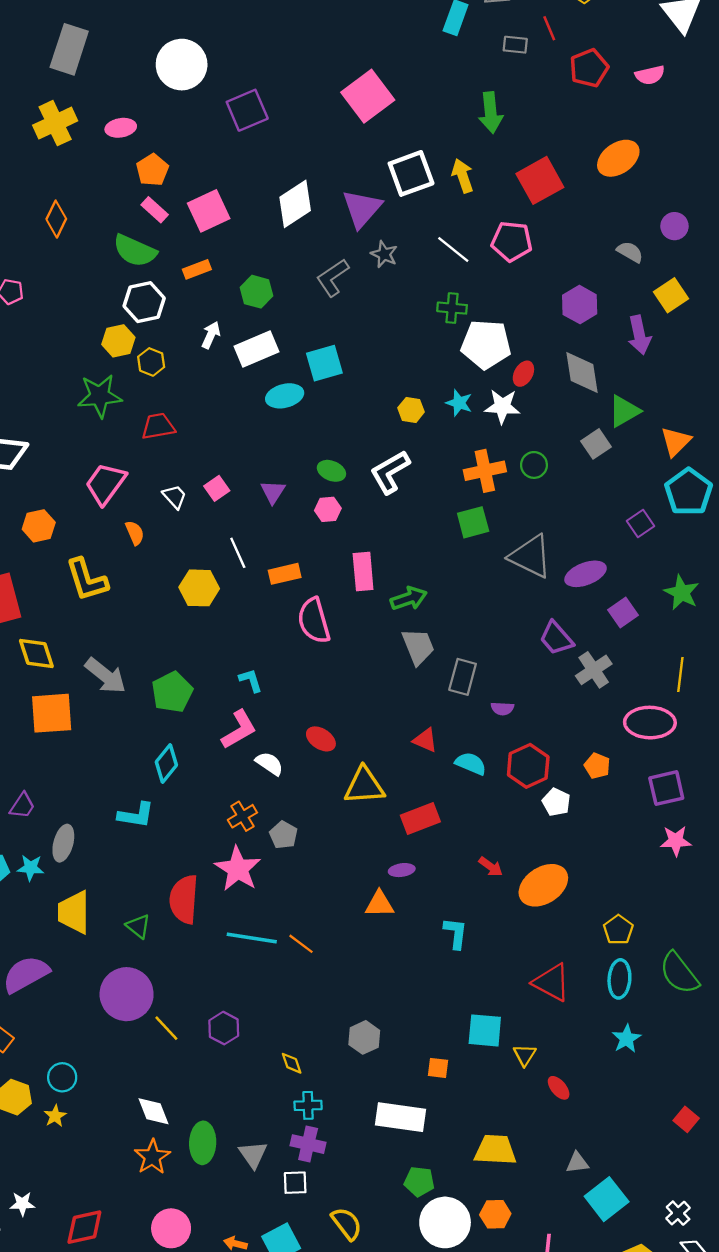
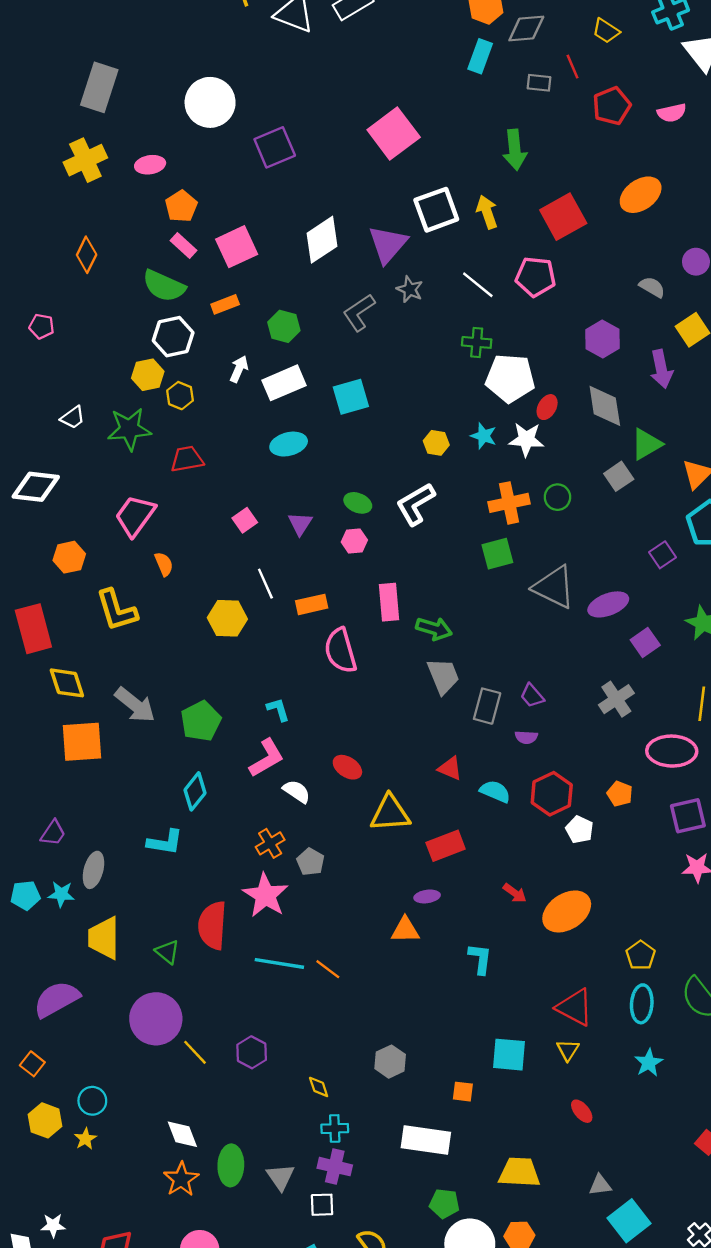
cyan ellipse: (285, 396) -> (289, 444), moved
white trapezoid: (175, 497) -> (73, 417), moved, turned 96
green arrow: (409, 598) -> (434, 629), turned 36
purple trapezoid: (556, 638) -> (532, 696), moved, size x0.7
yellow triangle: (525, 1055) -> (568, 1050), moved

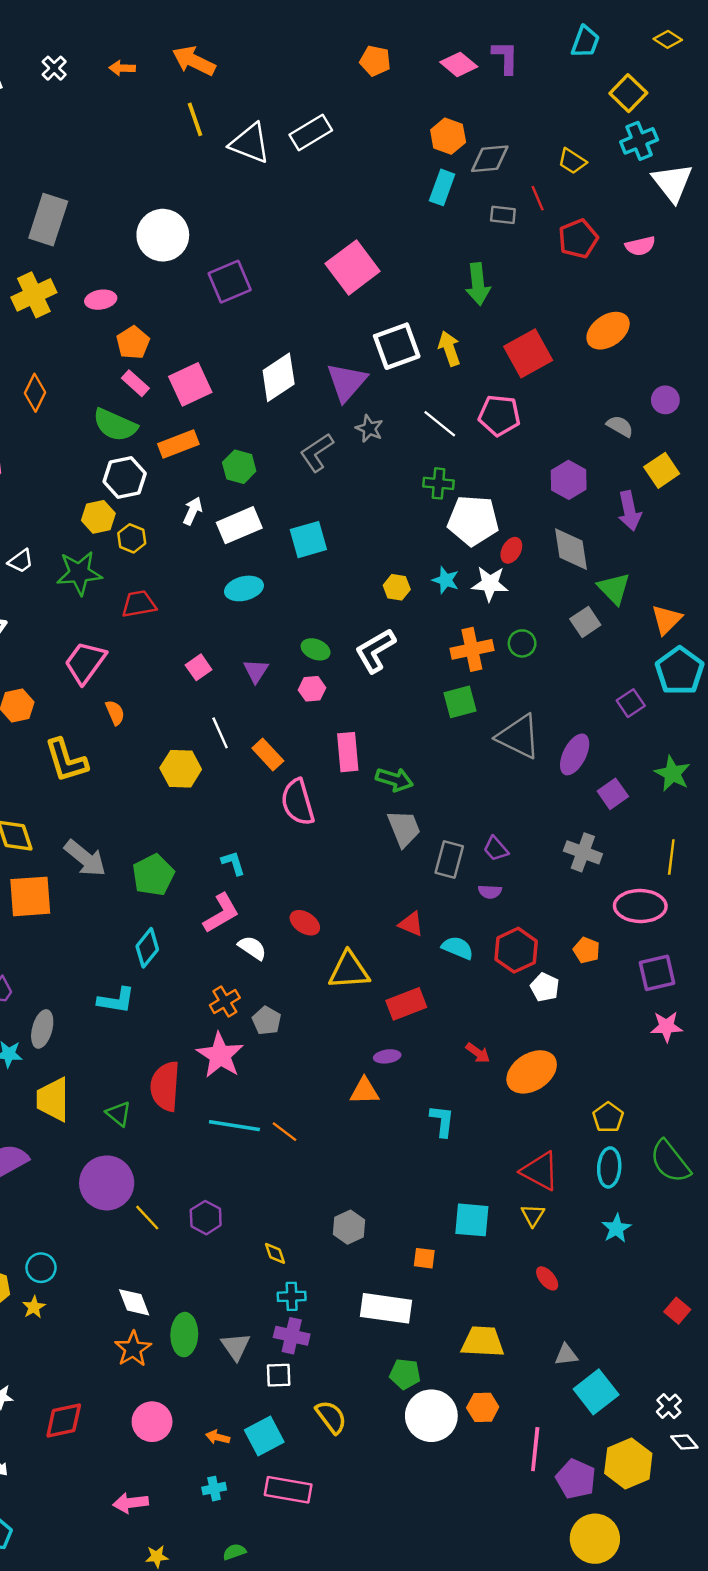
orange rectangle: (225, 304) -> (178, 444), size x1.4
green triangle: (646, 444) -> (614, 588), turned -44
orange rectangle: (312, 604) -> (268, 754), turned 60
purple ellipse: (608, 604) -> (575, 754), turned -42
gray cross: (616, 699) -> (583, 852), turned -36

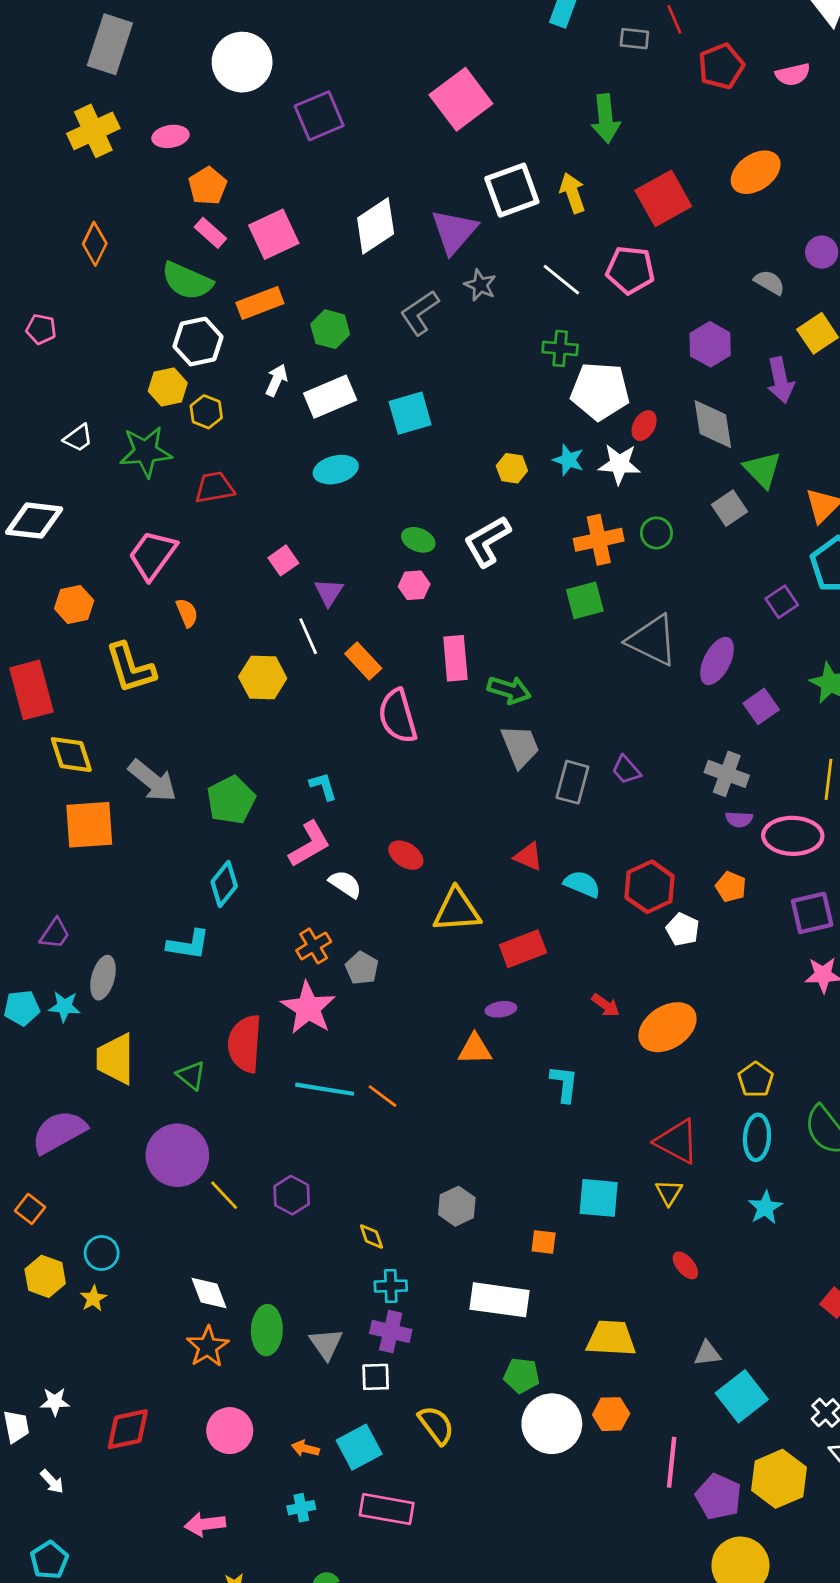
purple triangle: (256, 671) -> (329, 592), moved
purple semicircle: (490, 892) -> (739, 819), moved

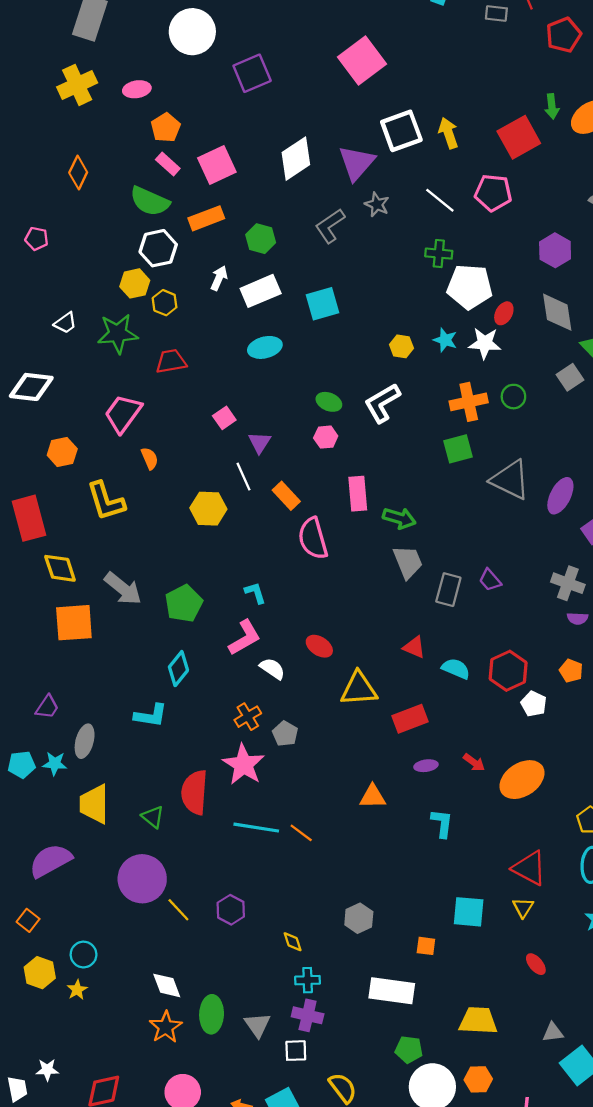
green arrow: (606, 119) -> (552, 106), moved, size x0.7
purple ellipse: (501, 1009) -> (426, 766), moved

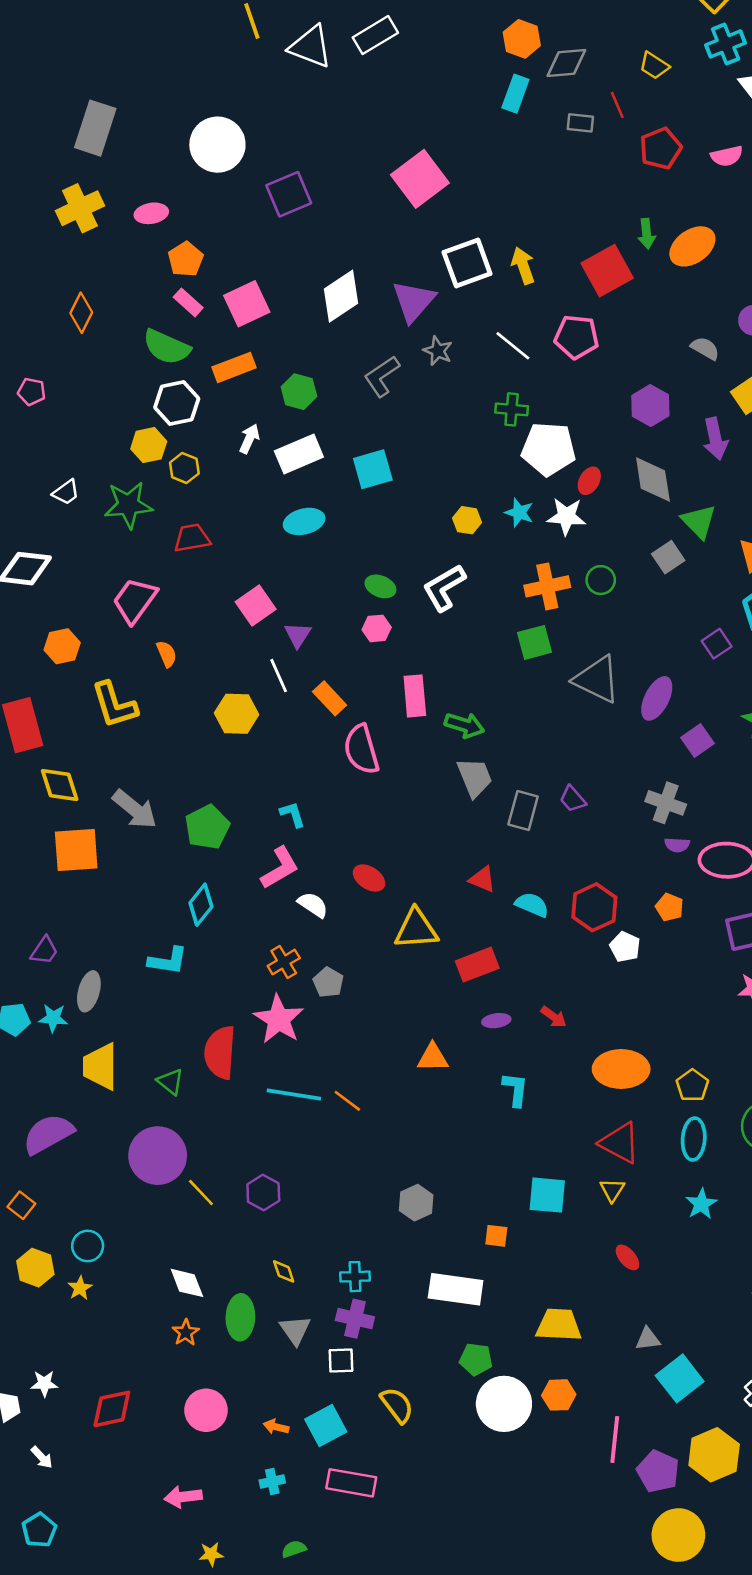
pink square: (224, 418) -> (256, 606), size x1.4
orange ellipse: (522, 780) -> (621, 1069), moved, turned 33
yellow diamond: (293, 942) -> (284, 1271), moved
orange star: (166, 1027) -> (186, 1333), size x0.7

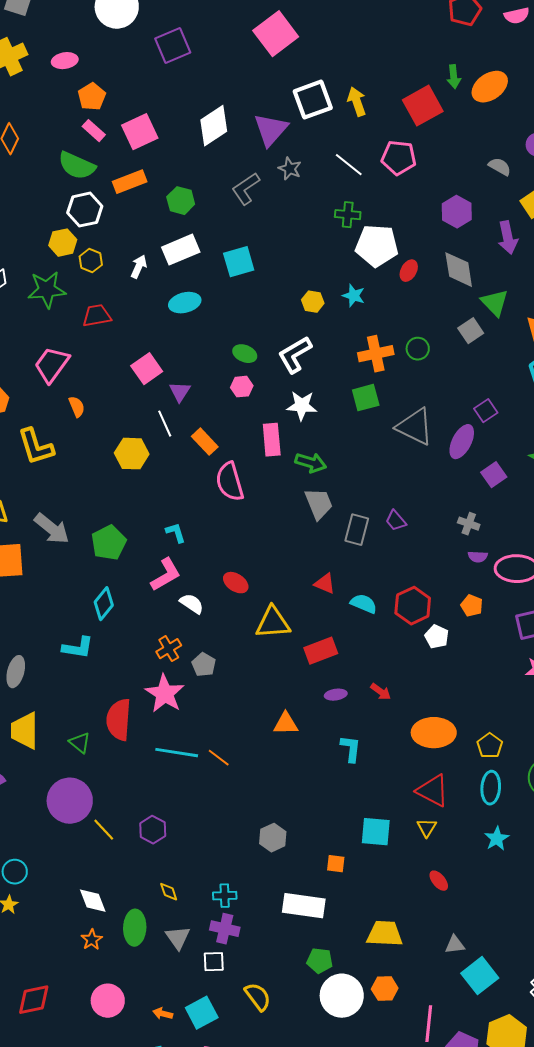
white arrow: (249, 439) -> (139, 267), moved
white star: (566, 516) -> (302, 406), moved
purple square: (717, 644) -> (486, 411), moved
gray cross: (666, 803) -> (469, 524), size x0.7

